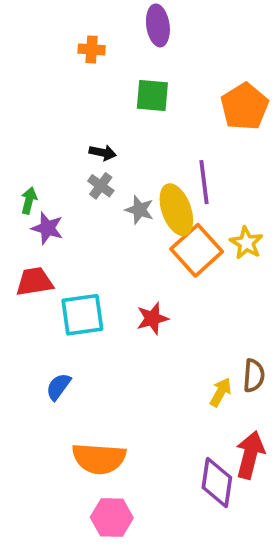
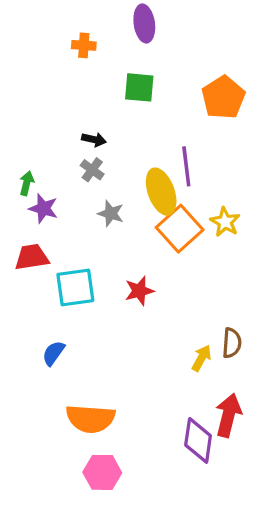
gray star: (140, 210) -> (111, 213), moved

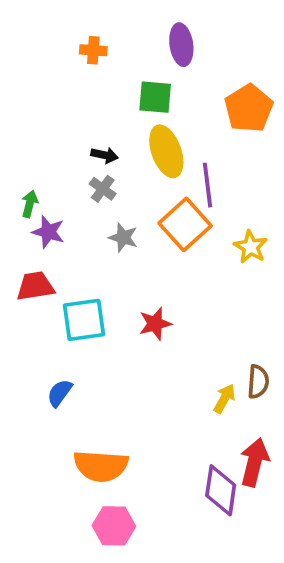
purple ellipse: (144, 24) -> (181, 45), moved
yellow ellipse: (161, 192) -> (166, 151), moved
orange square: (180, 229) -> (185, 224), moved

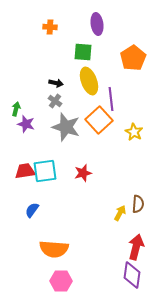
gray star: (123, 237) -> (66, 127), size x1.8
red trapezoid: (35, 286) -> (25, 171), moved
purple diamond: (221, 490) -> (132, 275), moved

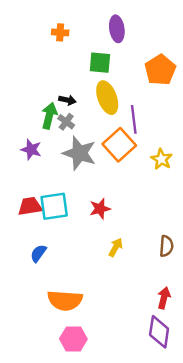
green arrow: (16, 109) -> (49, 116), moved, size x1.5
yellow arrow: (120, 213) -> (116, 247), moved
red arrow: (136, 247) -> (164, 298), size x0.7

